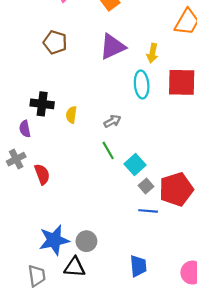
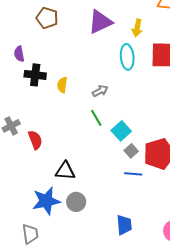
purple semicircle: (25, 129) -> (19, 54), moved
black triangle: (75, 267) -> (65, 171), moved

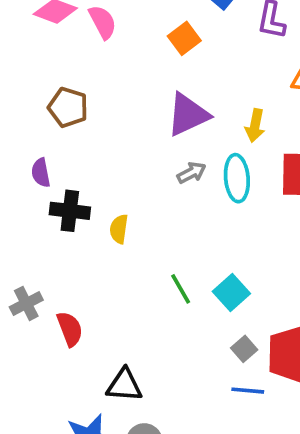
brown pentagon: (47, 18) -> (68, 107), moved
gray arrow: (100, 91) -> (192, 173), moved
cyan square: (121, 131) -> (231, 293), moved

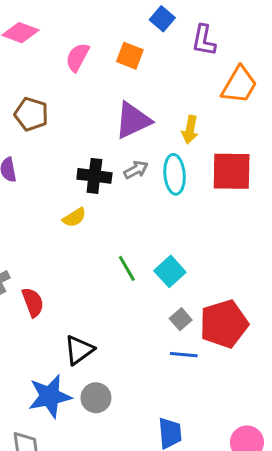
pink semicircle: (103, 22) -> (77, 57), moved, turned -124
orange square: (184, 38) -> (130, 56), turned -32
black cross: (70, 211) -> (94, 176), moved
yellow semicircle: (119, 229) -> (74, 217), turned -130
black triangle: (124, 385) -> (79, 350), turned -40

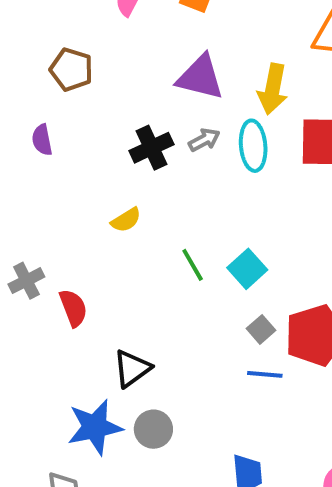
purple triangle: (133, 120) -> (200, 77), turned 39
yellow arrow: (190, 130) -> (273, 89), size x1.4
black cross: (94, 176) -> (151, 148), turned -32
yellow semicircle: (74, 217) -> (126, 220), moved

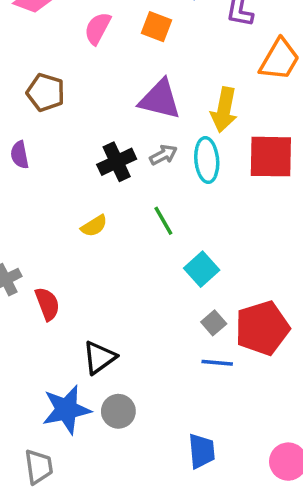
green line: (193, 265) -> (163, 221), moved

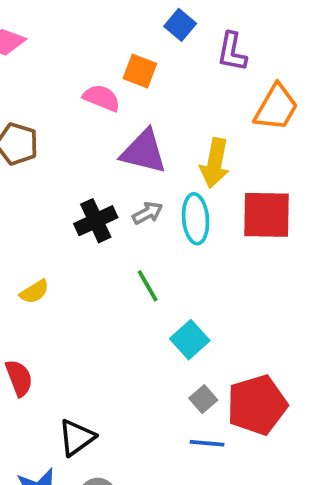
pink semicircle: (98, 28) -> (102, 98), moved, turned 84
yellow semicircle: (94, 226) -> (34, 292), moved

